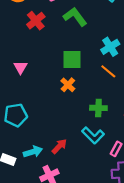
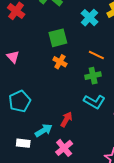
orange line: (108, 71) -> (96, 55), moved

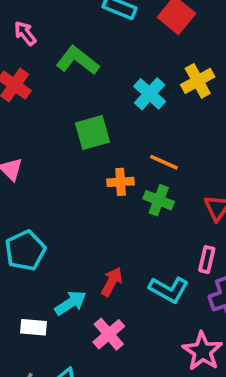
orange cross: (60, 62) -> (121, 182), moved, turned -32
green cross: (93, 76) -> (159, 200), turned 35
cyan L-shape: (94, 102) -> (169, 290), moved

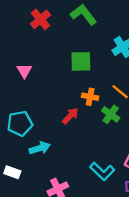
red arrow: (112, 282) -> (70, 116), moved
cyan arrow: (71, 303) -> (40, 148), moved

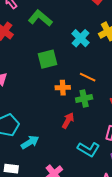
green cross: (111, 114) -> (84, 99), turned -35
red arrow: (70, 116) -> (68, 120), moved

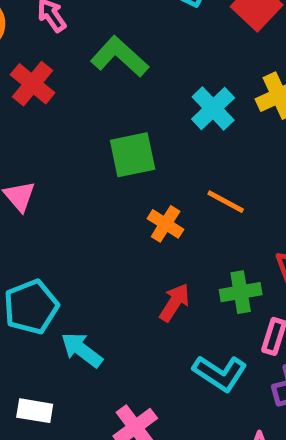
orange cross: (63, 88) -> (166, 224), turned 32
green cross: (84, 99) -> (241, 292), moved
cyan arrow: (30, 142) -> (82, 350), turned -114

